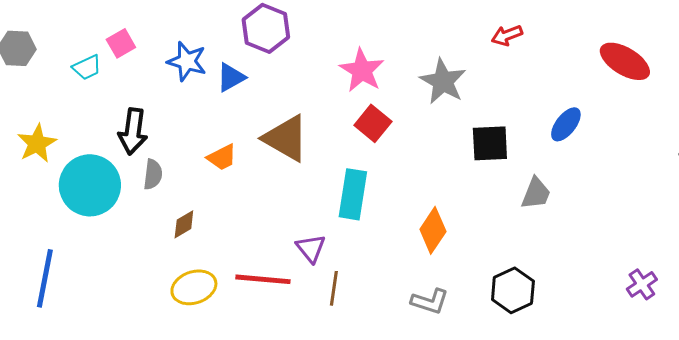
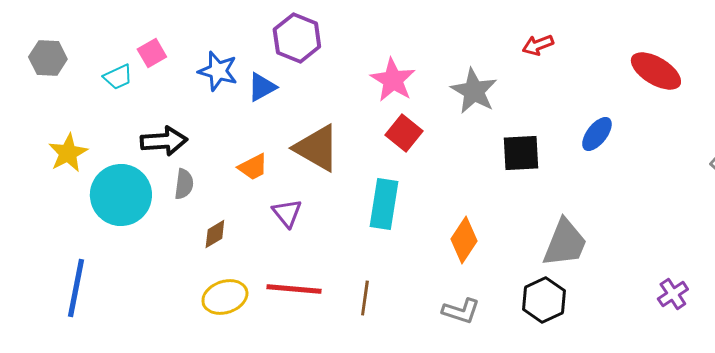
black arrow: (133, 131) -> (164, 141), turned -102
gray trapezoid: (536, 193) -> (565, 243), moved, size x1.5
purple triangle: (311, 248) -> (287, 213), moved

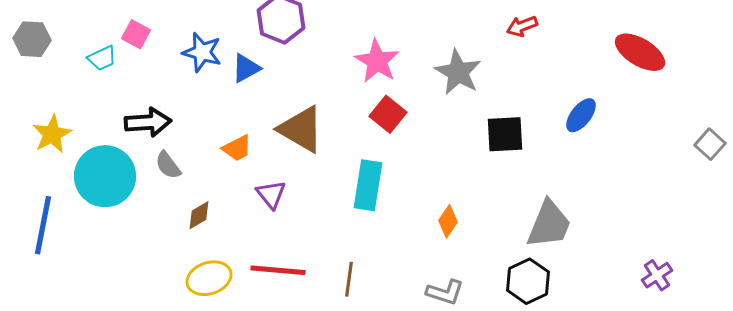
pink square: (152, 53) -> (136, 34), turned -32
gray semicircle: (184, 184) -> (168, 165), turned 136
orange diamond: (464, 240) -> (448, 221), size x0.7
blue line: (76, 288) -> (43, 225), moved

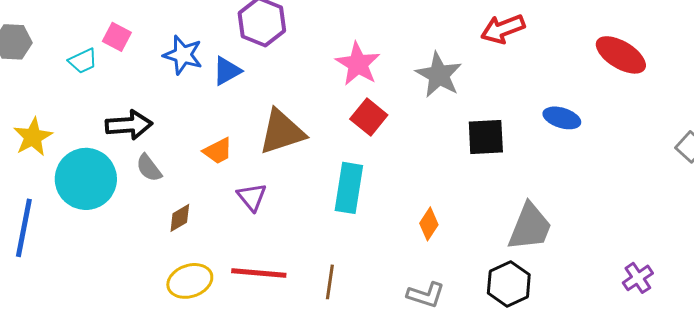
red arrow: (522, 26) -> (503, 29), size x1.4
blue ellipse: (581, 115) -> (562, 118), turned 69
brown triangle: (301, 129) -> (282, 132), turned -48

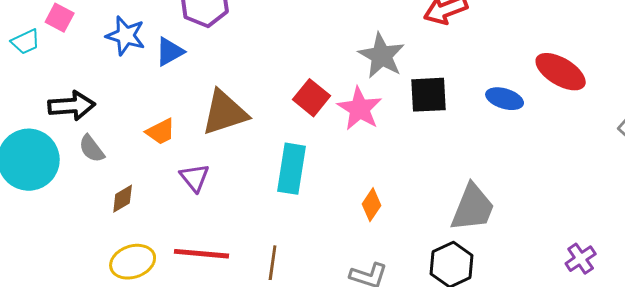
red ellipse: (621, 55) -> (561, 72), moved
pink star: (358, 64) -> (360, 109), moved
black square: (486, 137) -> (429, 95), moved

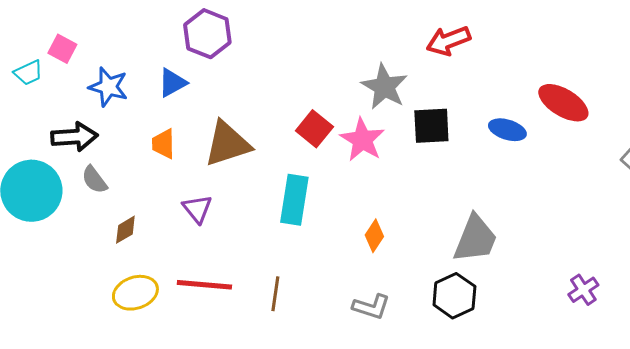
blue star: (126, 36) -> (108, 87), moved
orange trapezoid: (161, 132) -> (163, 144), moved, turned 116

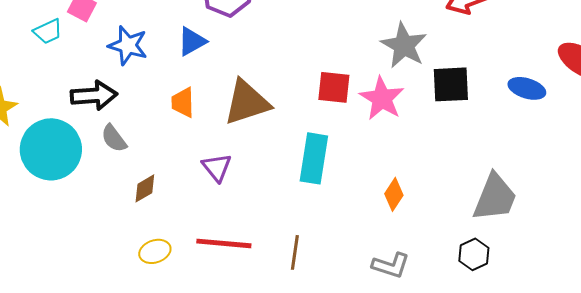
red square: (314, 129) -> (334, 87), turned -33
yellow ellipse: (135, 293) -> (155, 251), size x0.7
black hexagon: (454, 296) -> (474, 254), size x0.7

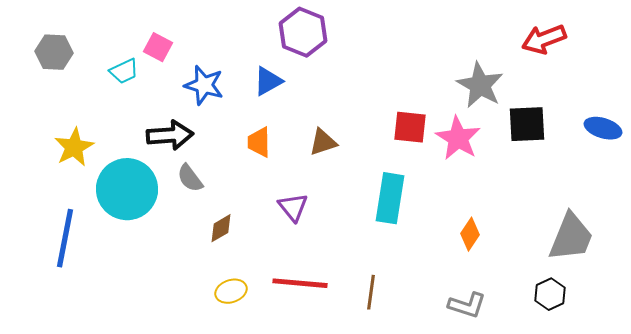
brown triangle: (247, 102) -> (323, 142), size x0.6

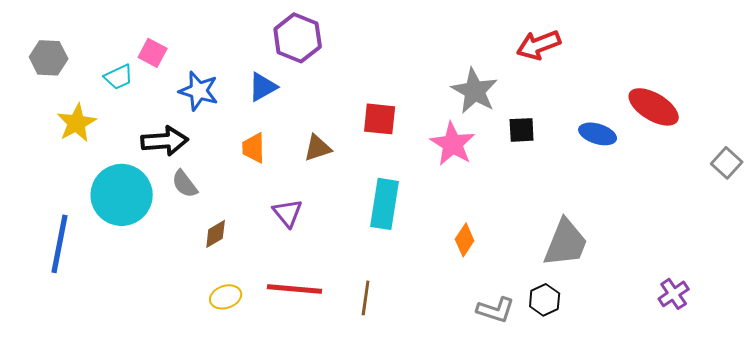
black square: (527, 124) -> (522, 130), size x0.7
red square: (410, 127) -> (380, 119), moved
yellow star: (74, 147) -> (77, 123), moved
gray L-shape: (467, 305) -> (496, 310), moved

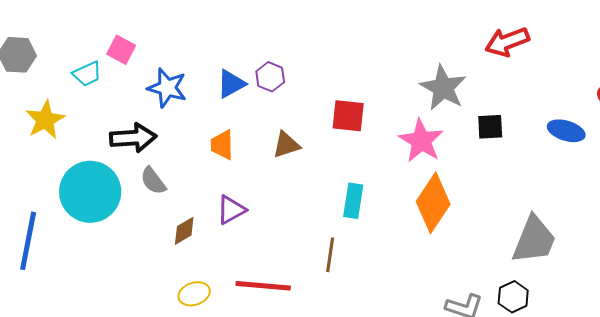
purple hexagon: (298, 38) -> (270, 77), moved, size x0.6
cyan rectangle: (385, 204) -> (353, 201), size x0.7
purple triangle: (288, 213) -> (231, 210), moved, turned 40
orange diamond: (465, 240) -> (433, 203), moved, size x1.8
brown line: (366, 298) -> (330, 255), moved

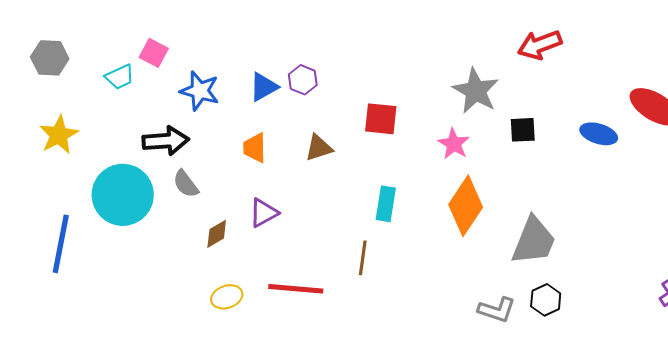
yellow star: (45, 120) -> (59, 135), moved
pink star: (421, 141) -> (454, 144), size x0.7
gray trapezoid: (534, 240) -> (534, 241), moved

